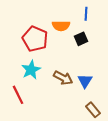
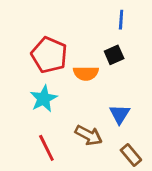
orange semicircle: (61, 26) -> (86, 73), moved
brown arrow: (63, 78) -> (89, 135), moved
red line: (18, 95) -> (46, 148), moved

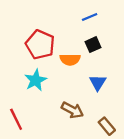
blue line: (121, 20) -> (90, 17), moved, turned 63
blue triangle: (120, 114) -> (98, 83), moved
red line: (46, 148) -> (16, 119), moved

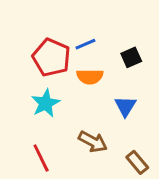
blue line: (90, 17) -> (85, 44), moved
black square: (93, 45) -> (131, 57), moved
red line: (16, 119) -> (41, 158), moved

